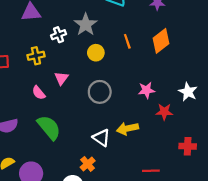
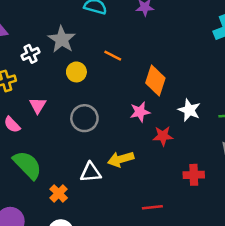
orange line: (127, 41) -> (113, 56), turned -40
orange diamond: (161, 41) -> (155, 81), moved, turned -30
white triangle: (101, 138) -> (91, 172), turned -36
orange cross: (88, 164) -> (59, 193), moved

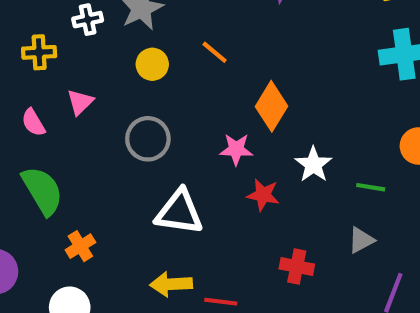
yellow arrow: (121, 159) -> (171, 284), moved
white triangle: (91, 172) -> (179, 212), moved, size x1.4

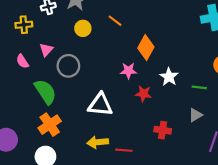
gray circle: (148, 139) -> (68, 66), moved
green semicircle: (42, 191) -> (45, 92), moved
orange cross: (80, 246) -> (50, 125), size x1.5

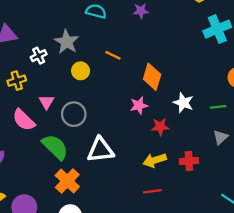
pink semicircle: (22, 61) -> (24, 120), size x1.5
white triangle: (100, 105) -> (100, 150), moved
yellow arrow: (98, 142) -> (155, 160), moved

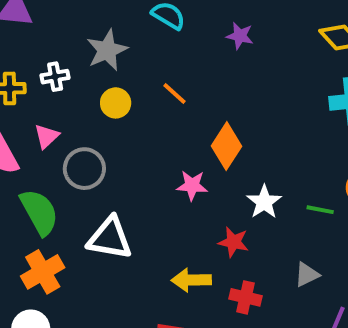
white cross: (39, 56) -> (55, 77), moved
green line: (218, 107) -> (320, 210), moved
red star: (160, 127) -> (233, 242), moved

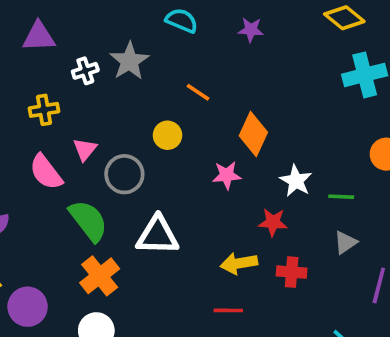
white cross: (55, 77) -> (85, 71), moved
yellow circle: (116, 103) -> (168, 135), moved
green line: (320, 210) -> (341, 197), moved

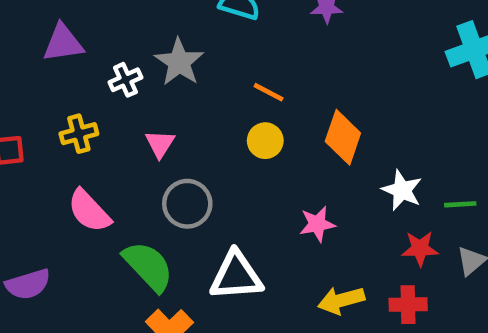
yellow circle: (168, 135) -> (265, 141), moved
pink triangle: (85, 149) -> (160, 144), moved
pink star: (227, 175) -> (317, 224), moved
red star: (273, 222) -> (420, 249), moved

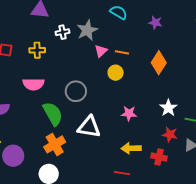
orange line: (269, 92) -> (122, 52), turned -32
orange diamond: (343, 137) -> (159, 63), moved
pink triangle: (160, 144) -> (101, 51), moved
pink semicircle: (89, 211) -> (33, 84), turned -60

